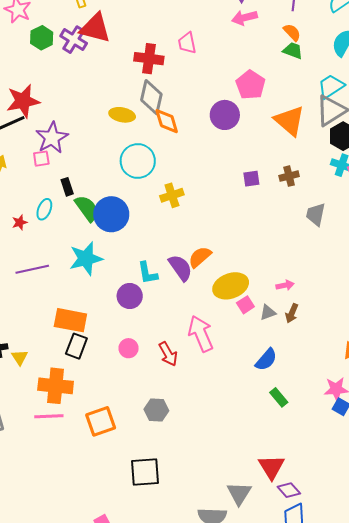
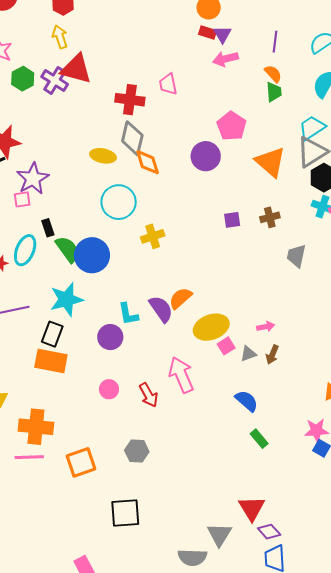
green trapezoid: (293, 51) -> (274, 92), turned 65
cyan ellipse: (44, 209) -> (25, 250), size x1.4
black rectangle: (76, 346) -> (52, 334), moved
blue semicircle: (266, 360) -> (247, 401), turned -90

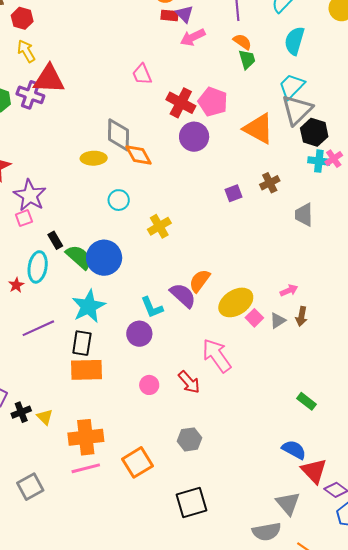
red cross: (130, 100) -> (181, 103), moved, turned 32
cyan circle: (119, 202) -> (119, 200), size x0.6
blue semicircle: (247, 401) -> (294, 450), moved

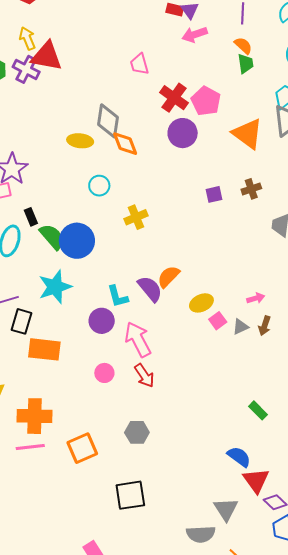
yellow arrow: (26, 51) -> (27, 38), moved
yellow ellipse: (236, 302) -> (201, 303), size x0.7
black rectangle: (82, 343) -> (22, 321), moved
pink arrow: (217, 355) -> (138, 339), moved

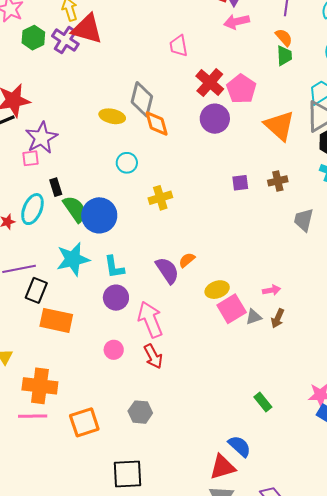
orange semicircle: (169, 277) -> (187, 260), size x0.7
cyan L-shape: (118, 296) -> (114, 267), moved
pink square: (218, 321) -> (232, 309), size x1.6
red triangle: (256, 480) -> (222, 467), moved, turned 44

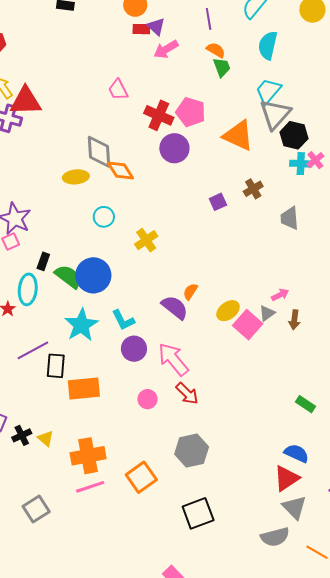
black rectangle: (56, 187) -> (43, 261), turned 54
gray triangle: (254, 317) -> (267, 313), moved
gray hexagon: (140, 412) -> (192, 451), size x1.4

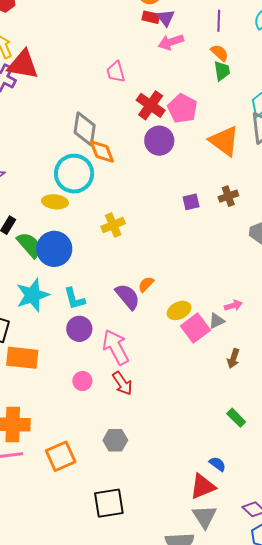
yellow ellipse: (76, 177) -> (55, 202), moved
cyan circle: (104, 217) -> (74, 174), moved, size x1.8
brown arrow: (294, 320) -> (233, 358), moved
gray hexagon: (192, 451) -> (115, 440), size x0.7
blue semicircle: (296, 453) -> (217, 464), size x0.7

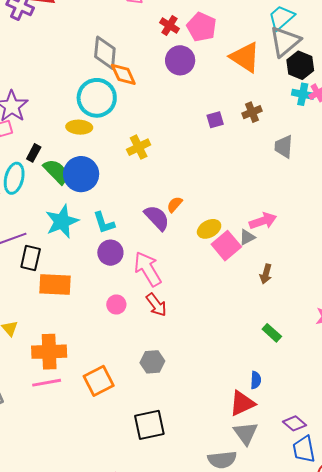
red cross: (151, 105) -> (169, 26), size x0.7
pink arrow: (233, 305) -> (263, 221), size x1.5
blue semicircle: (217, 464) -> (256, 380), turned 60

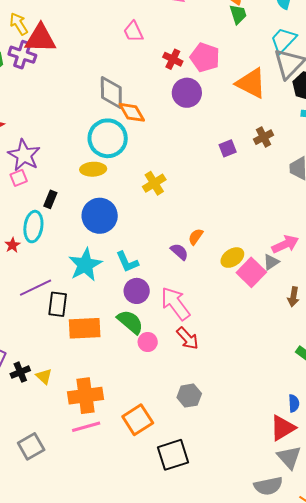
green semicircle: (56, 172) -> (130, 322), moved
purple semicircle: (157, 218) -> (179, 252), size x0.7
black square: (149, 425) -> (173, 455), moved

